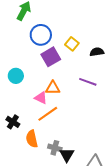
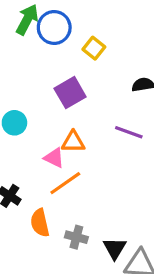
blue circle: (41, 35) -> (54, 28), moved
yellow square: (72, 44) -> (94, 48), moved
black triangle: (67, 155) -> (115, 248), moved

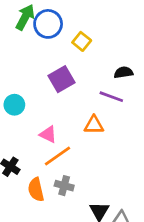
purple line: (129, 132) -> (111, 97), moved
orange triangle: (73, 142) -> (94, 125), moved
gray cross: (76, 237) -> (64, 186), moved

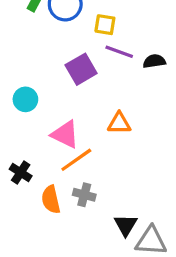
yellow square: (82, 41) -> (105, 25), turned -30
purple line: (111, 97) -> (119, 52), moved
pink triangle: (48, 134) -> (65, 134), size x1.4

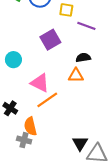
purple line: (119, 52) -> (86, 26), moved
black semicircle: (154, 61) -> (83, 58), moved
gray cross: (84, 195) -> (24, 140), moved

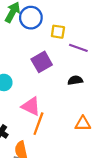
orange triangle: (76, 76) -> (83, 124), moved
orange line: (47, 100) -> (38, 124), turned -35

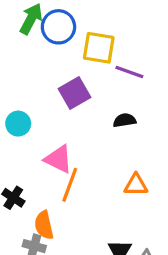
yellow square: (58, 32) -> (99, 48), size x1.5

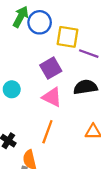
black semicircle: (125, 120) -> (85, 87), size x1.5
pink triangle: (58, 159) -> (52, 97), moved

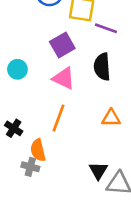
black semicircle: (85, 87) -> (102, 67), turned -85

